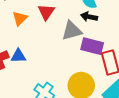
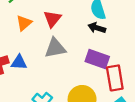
gray triangle: (72, 31) -> (55, 48), moved

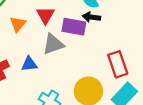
purple rectangle: (97, 59) -> (74, 27), moved
blue triangle: (19, 62) -> (29, 64), moved

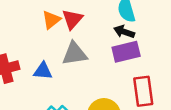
orange triangle: (18, 24) -> (51, 20), moved
purple rectangle: (74, 27) -> (126, 52), moved, turned -35

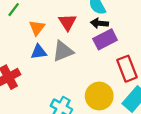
red triangle: (72, 19) -> (67, 22), moved
blue triangle: (43, 71) -> (39, 52), moved

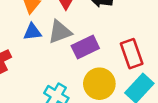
purple rectangle: (105, 39) -> (85, 47), moved

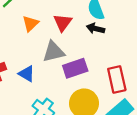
blue triangle: (32, 32) -> (27, 74), moved, turned 30

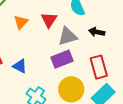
black arrow: (96, 29) -> (97, 32), moved
gray triangle: (54, 52) -> (68, 36), moved

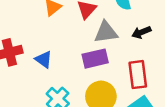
black arrow: (97, 32) -> (141, 32), turned -42

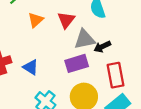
black arrow: (141, 32) -> (102, 47), moved

